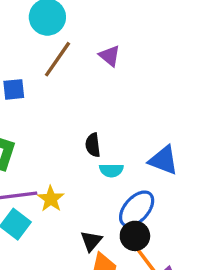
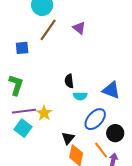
black circle: (135, 236) -> (115, 133), moved

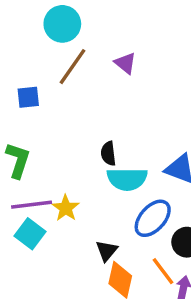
cyan semicircle: (80, 96) -> (127, 179), size x1.6

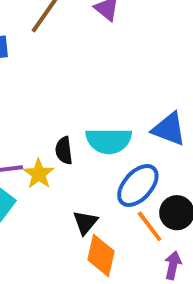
black semicircle: (108, 153) -> (64, 150), moved
orange line: (163, 271) -> (150, 226), moved

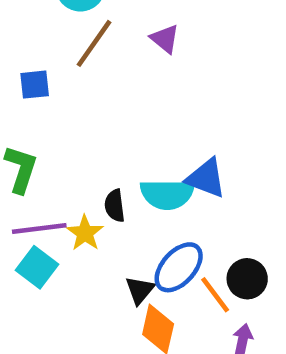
blue triangle: (169, 129) -> (206, 178), moved
blue ellipse: (138, 185) -> (179, 267), moved

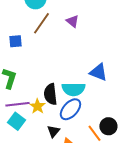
blue triangle: (206, 178) -> (98, 72), moved
black semicircle: (115, 206) -> (50, 94), size x1.5
blue ellipse: (179, 267) -> (70, 109), moved
black triangle: (140, 290) -> (53, 131), moved

